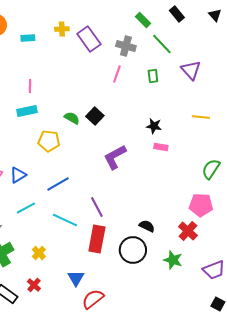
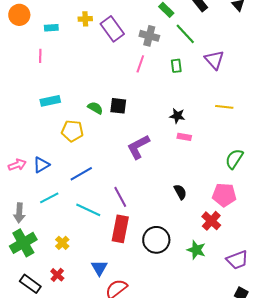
pink line: (30, 86) -> (40, 56), moved
black square: (95, 116) -> (118, 106), turned -36
black semicircle: (147, 226) -> (180, 192), moved, turned 35

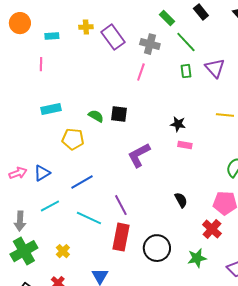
green rectangle: (176, 66) -> (186, 71), moved
green star: (196, 250) -> (197, 258), turned -30

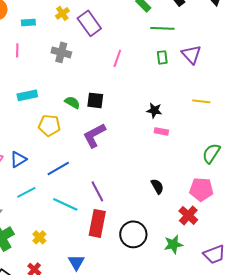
yellow cross: (86, 27) -> (62, 13), turned -32
green line: (186, 42) -> (162, 28), turned -45
gray cross: (150, 44) -> (61, 52), moved
purple L-shape: (139, 155) -> (94, 135), moved

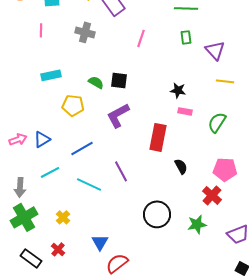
purple triangle: (191, 54) -> (215, 50), moved
green semicircle: (211, 153) -> (217, 122), moved
red rectangle: (97, 223) -> (158, 137), moved

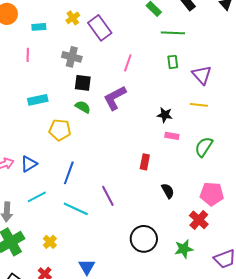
black square: (119, 80) -> (83, 83), moved
yellow line: (225, 81) -> (199, 105), moved
purple L-shape: (118, 115) -> (115, 98), moved
red rectangle: (158, 137) -> (145, 162), size x0.6
blue line: (82, 148) -> (69, 173), turned -40

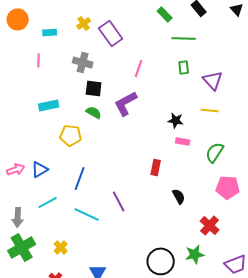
pink pentagon: (212, 194) -> (228, 187), moved
black circle: (144, 239) -> (161, 261), moved

